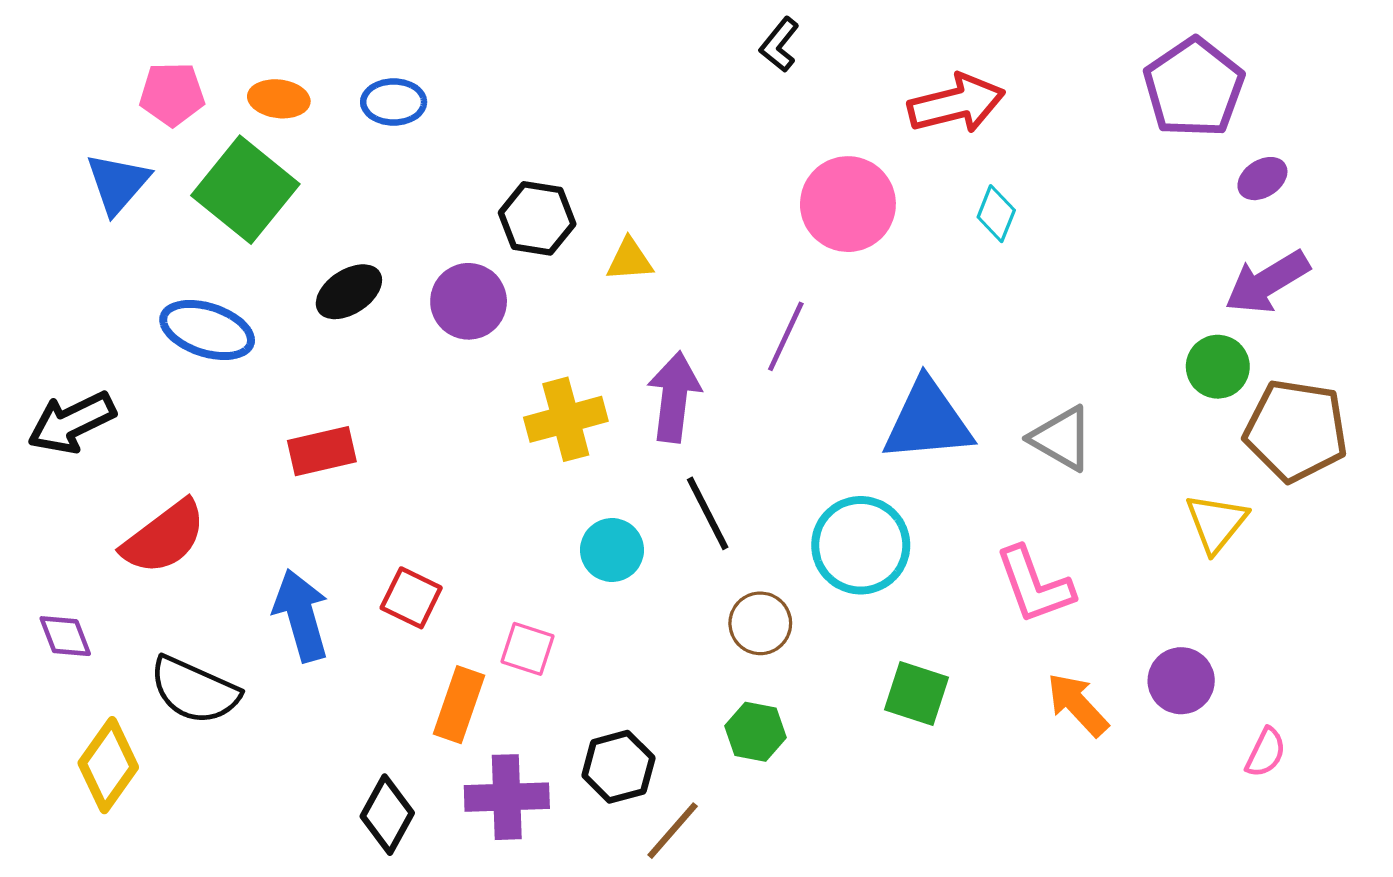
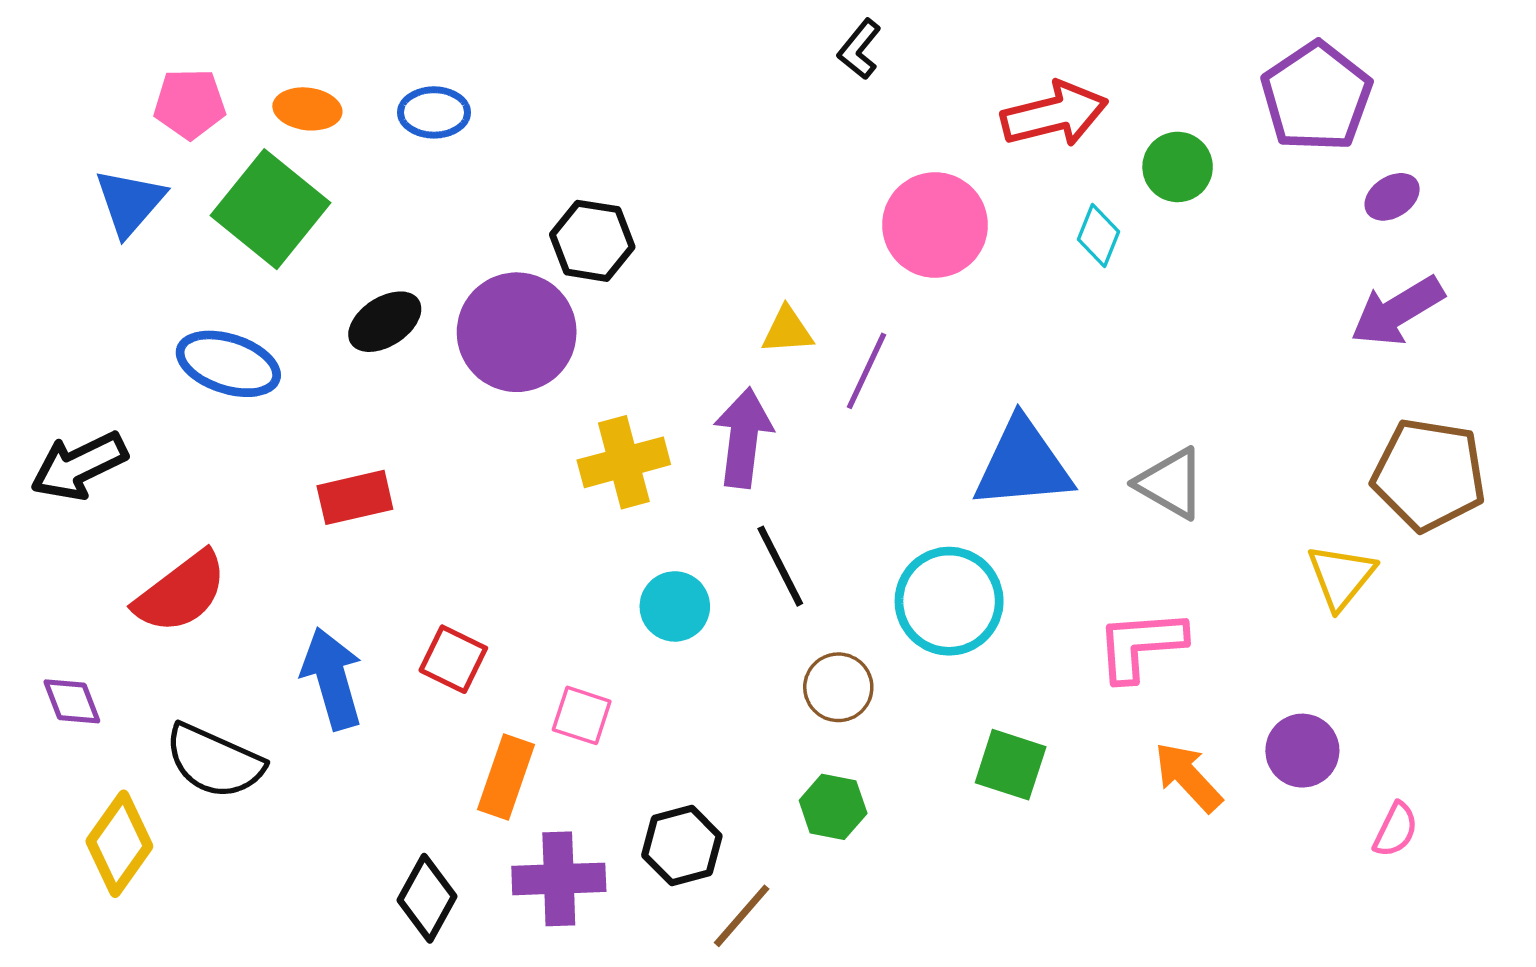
yellow triangle: (630, 260) -> (787, 330), moved
purple circle: (469, 301) -> (517, 332), size x1.4
green circle: (1218, 367) -> (1178, 167), moved
pink L-shape: (1034, 585) -> (1141, 645), turned 106

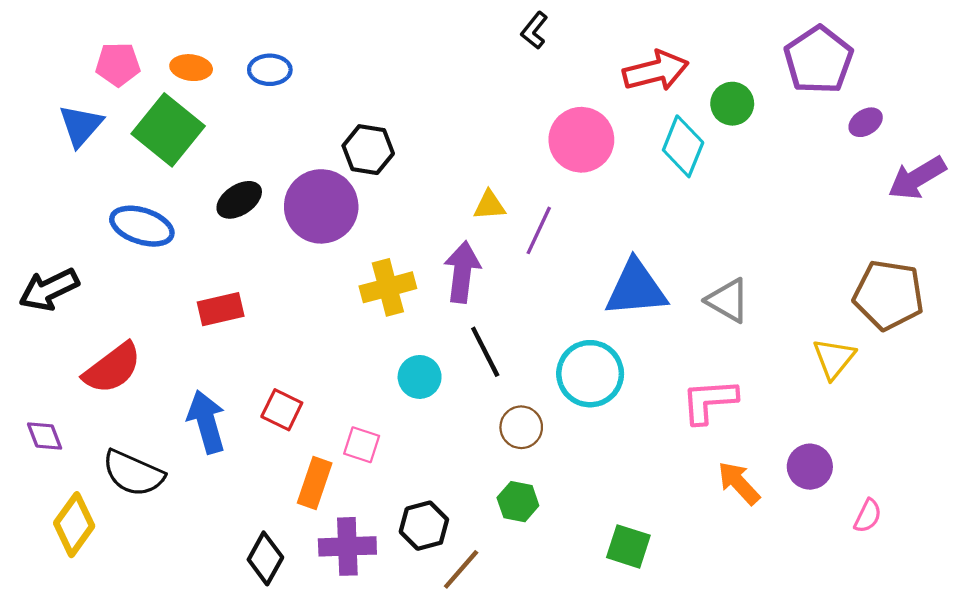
cyan diamond: (1098, 236) -> (683, 146), size x1.6
purple arrow: (1397, 311) -> (917, 178), moved
green square: (1011, 765) -> (628, 546), moved

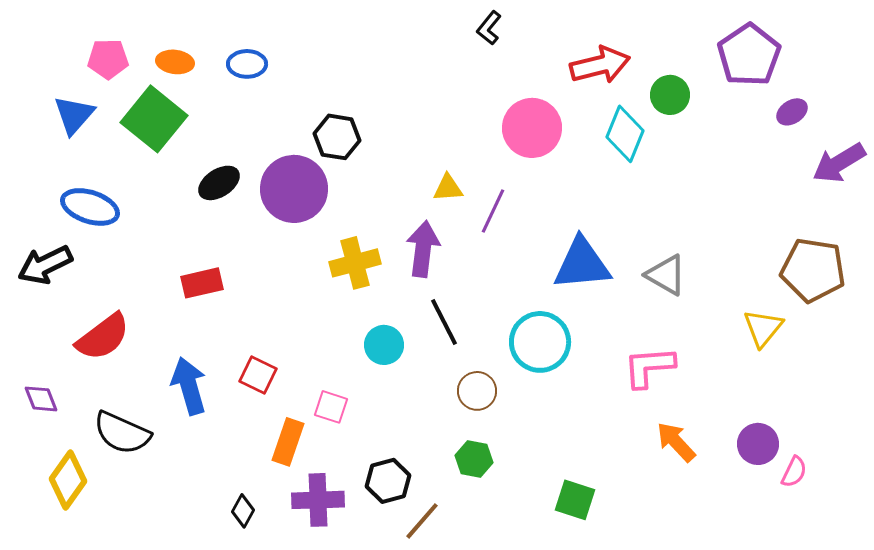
blue ellipse: (142, 226) -> (90, 207), moved
purple circle: (810, 467) -> (758, 444), moved
black diamond: (265, 558) -> (243, 511), size x0.7

